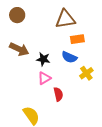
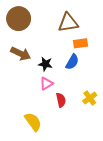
brown circle: (17, 15) -> (19, 19), size x1.5
blue semicircle: (69, 57) -> (72, 62), turned -84
yellow cross: (86, 73) -> (90, 98), moved

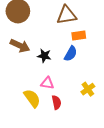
pink triangle: (46, 84) -> (47, 83), moved, turned 40
red semicircle: (61, 100) -> (56, 102), moved
yellow semicircle: (33, 122) -> (32, 98), moved

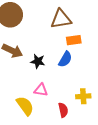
yellow cross: (88, 89) -> (83, 96), turned 32
red semicircle: (56, 102) -> (63, 110), moved

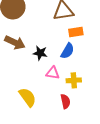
pink triangle: (41, 90) -> (53, 73), moved
yellow cross: (83, 96) -> (74, 80), moved

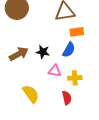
brown arrow: (15, 43) -> (19, 54), moved, turned -54

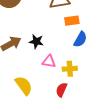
blue semicircle: (69, 50) -> (80, 39), moved
red semicircle: (67, 98) -> (61, 90), turned -144

